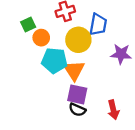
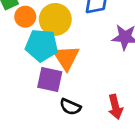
yellow circle: (78, 40) -> (55, 19), moved
purple square: (77, 94) -> (50, 79), moved

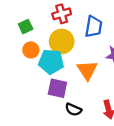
orange circle: (25, 17) -> (31, 50), moved
orange triangle: (66, 58) -> (87, 70), moved

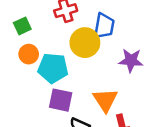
yellow circle: (62, 41) -> (85, 43), moved
orange triangle: (87, 70) -> (105, 100), moved

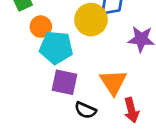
orange circle: (29, 54) -> (41, 27), moved

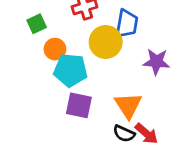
black semicircle: (85, 110) -> (124, 134), moved
red arrow: (131, 110) -> (146, 134), turned -35

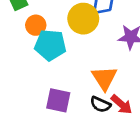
purple square: (79, 105) -> (58, 100), moved

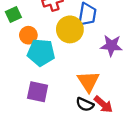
purple square: (58, 100) -> (38, 92), moved

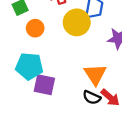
cyan pentagon: (41, 52) -> (29, 66), moved

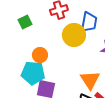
orange circle: (35, 28) -> (40, 55), moved

